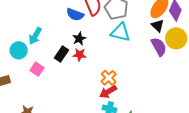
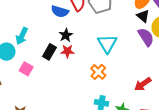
cyan triangle: (120, 32) -> (107, 44), moved, turned 50
red arrow: (108, 92) -> (143, 84), moved

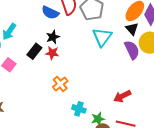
cyan triangle: (107, 44) -> (102, 37), moved
orange cross: (98, 72) -> (60, 84), moved

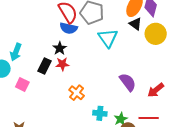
blue semicircle: (50, 13) -> (69, 28), moved
purple semicircle: (132, 50) -> (128, 82), moved
red arrow: (122, 96) -> (156, 90), moved

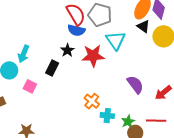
red star: (62, 64) -> (93, 56), moved, size x1.6
orange cross: (77, 93) -> (92, 101), moved

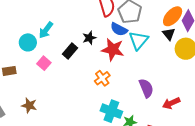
blue semicircle: (76, 30) -> (119, 29), moved
orange cross: (92, 101) -> (102, 78), moved
cyan cross: (107, 116) -> (111, 111), size x1.5

